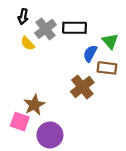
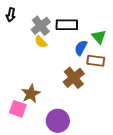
black arrow: (23, 17) -> (11, 15), moved
yellow semicircle: (28, 43) -> (41, 42), moved
purple circle: (50, 135) -> (58, 121), moved

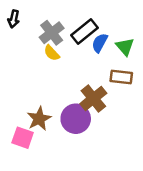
black rectangle: (67, 25) -> (85, 31), turned -40
blue semicircle: (81, 48) -> (100, 43), moved
purple circle: (58, 121) -> (76, 119), moved

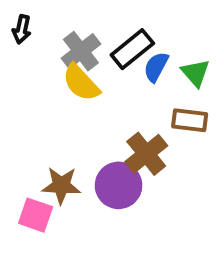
yellow semicircle: (52, 53) -> (81, 83), size x1.5
brown star: (39, 119) -> (61, 185), turned 30

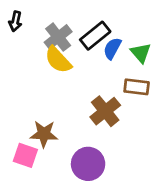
purple circle: (119, 185) -> (88, 164), moved

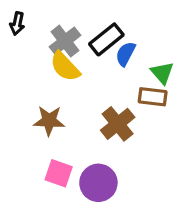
green triangle: (141, 53) -> (162, 73), moved
brown star: (44, 134) -> (49, 121), moved
pink square: (25, 155) -> (59, 173), moved

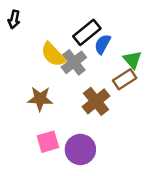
gray cross: (65, 41) -> (74, 62), moved
brown rectangle: (153, 97) -> (125, 79), turned -40
pink square: (59, 173) -> (48, 142), turned -35

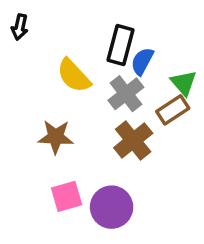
black rectangle: (87, 32) -> (121, 45), turned -36
gray cross: (74, 62) -> (126, 94), moved

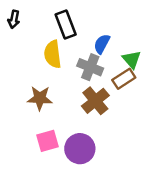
black rectangle: (121, 45) -> (66, 24), moved, turned -36
yellow semicircle: (74, 76) -> (53, 54), turned 36
gray cross: (126, 94) -> (90, 67), turned -30

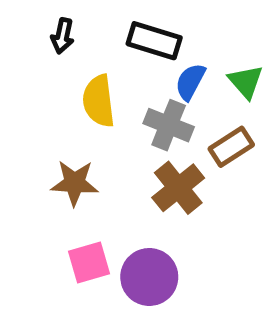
black arrow: (14, 19) -> (62, 36), moved
black rectangle: (66, 24) -> (154, 41), moved, turned -52
green triangle: (132, 59) -> (246, 82), moved

